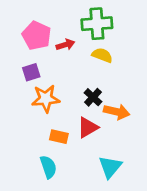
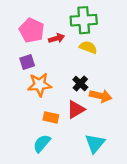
cyan semicircle: (48, 167) -> (42, 143), turned -120

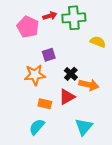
red arrow: (57, 38) -> (50, 16), moved
yellow semicircle: (88, 47) -> (98, 42), moved
purple square: (27, 62) -> (49, 55), moved

